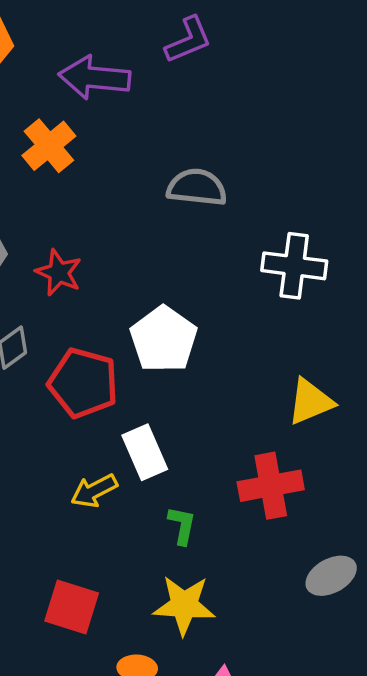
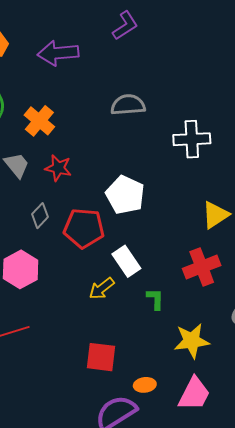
purple L-shape: (188, 40) -> (125, 26), moved
orange cross: (49, 146) -> (39, 121), moved
yellow star: (184, 605) -> (192, 341), moved

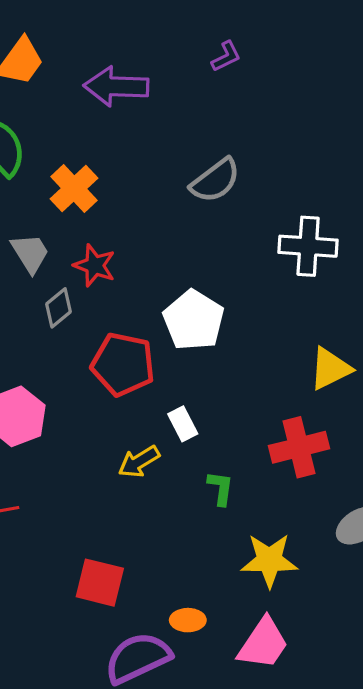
purple L-shape: (125, 26) -> (226, 56), size x0.7
gray semicircle: (128, 105) -> (215, 180), turned 140
gray diamond: (40, 216) -> (59, 308), moved
white rectangle: (126, 261) -> (183, 424), size x0.7
red square: (101, 357) -> (100, 583), moved

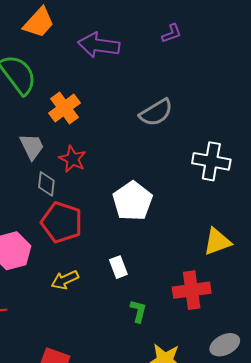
gray diamond: (59, 308) -> (46, 184), turned -50
red pentagon: (123, 364) -> (62, 222), moved
yellow arrow: (139, 462) -> (65, 280), moved

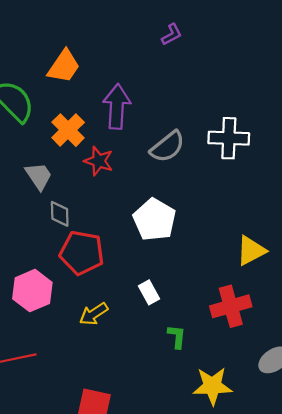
orange trapezoid: (39, 23) -> (64, 66), moved
purple arrow: (99, 45) -> (117, 107), moved, turned 93
gray semicircle: (156, 113) -> (167, 147), moved
red star: (72, 159) -> (99, 161), moved
white cross: (211, 161) -> (229, 138), moved

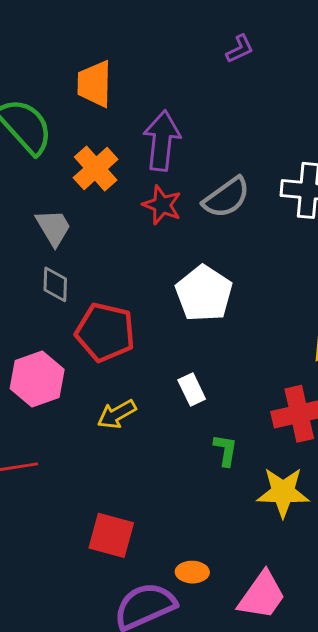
orange trapezoid: (64, 66) -> (94, 84), turned 144
red star: (99, 161) -> (162, 205), moved
gray diamond: (60, 214) -> (55, 284), moved
yellow star: (212, 386) -> (283, 492), moved

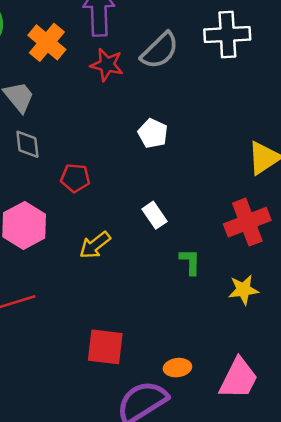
white pentagon: (204, 293) -> (153, 133), size x0.6
red pentagon: (105, 332) -> (75, 178), size x0.6
yellow star: (283, 492) -> (243, 290), size x0.7

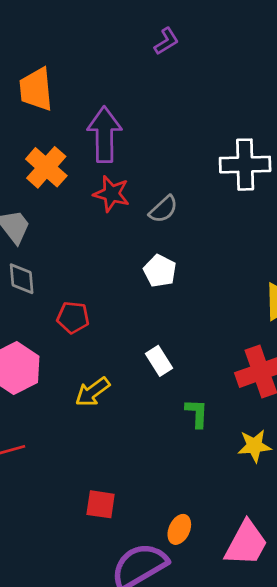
gray semicircle: (160, 50) -> (163, 209), moved, size x0.7
red square: (105, 347) -> (101, 504), size x0.7
orange ellipse: (177, 368) -> (179, 529), turned -60

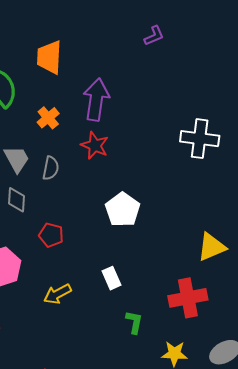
orange cross: (46, 167) -> (48, 118), size x0.7
gray semicircle: (163, 209) -> (51, 168), moved, turned -45
white pentagon: (160, 271) -> (123, 210), size x1.4

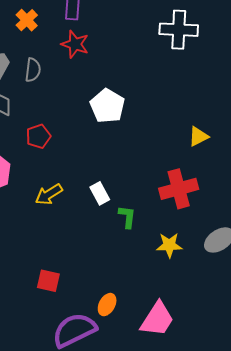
red pentagon: (51, 235) -> (38, 136), turned -30
yellow triangle: (212, 247) -> (198, 136), size x0.7
white rectangle: (112, 278) -> (100, 193), moved

